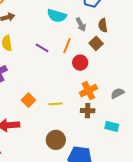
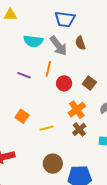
gray arrow: (81, 25) -> (58, 46), size x1.5
brown square: (96, 43) -> (89, 83), moved
orange square: (28, 100) -> (22, 116), moved
brown cross: (88, 111) -> (79, 129), turned -32

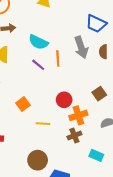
cyan semicircle: (33, 41) -> (38, 42), moved
orange line: (48, 69) -> (58, 58), moved, turned -35
red circle: (64, 83) -> (64, 100), moved

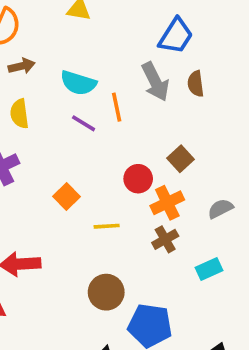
blue trapezoid: (96, 24) -> (176, 36), turned -75
brown square: (99, 94) -> (180, 159), moved
cyan rectangle: (96, 155) -> (209, 269), turned -40

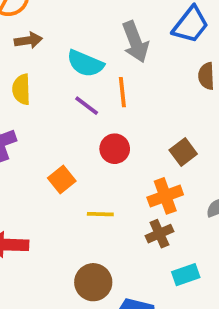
gray arrow: (155, 82) -> (135, 42), moved
red circle: (138, 179) -> (115, 149), moved
cyan rectangle: (209, 269) -> (186, 275), moved

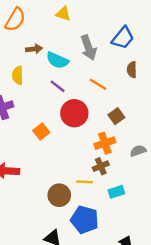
brown arrow: (28, 40) -> (34, 49), moved
orange line: (122, 92) -> (98, 84), moved, turned -54
red circle: (115, 149) -> (74, 113), size x1.5
yellow line: (100, 214) -> (85, 182), moved

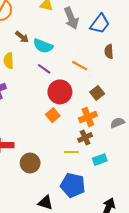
gray arrow: (89, 48) -> (71, 18), moved
brown arrow: (34, 49) -> (22, 37), turned 48
orange square: (41, 131) -> (53, 115), moved
brown circle: (59, 195) -> (30, 163), moved

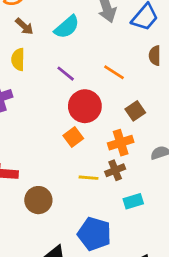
brown arrow: (22, 37) -> (24, 26), moved
cyan semicircle: (43, 46) -> (67, 27), moved, turned -66
yellow line: (71, 152) -> (89, 178), moved

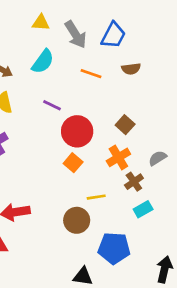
brown semicircle: (155, 56) -> (131, 69), turned -84
orange line: (114, 72) -> (91, 74), moved
brown cross: (115, 170) -> (134, 182), moved
brown circle: (38, 200) -> (77, 220), moved

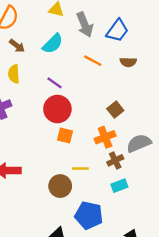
red circle: (77, 131) -> (57, 109), moved
gray semicircle: (158, 158) -> (139, 143), size x1.5
orange square: (73, 163) -> (65, 136), turned -35

